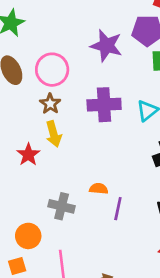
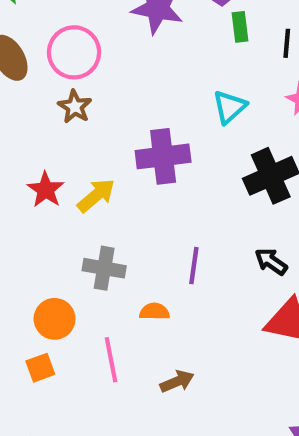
purple cross: (104, 105) -> (163, 156), moved
yellow arrow: (54, 134) -> (96, 195), moved, turned -110
orange semicircle: (99, 189) -> (154, 312), moved

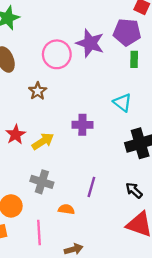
pink circle: (74, 52) -> (57, 54), moved
cyan triangle: (229, 107) -> (122, 103), turned -48
purple cross: (163, 156) -> (82, 125), size x0.7

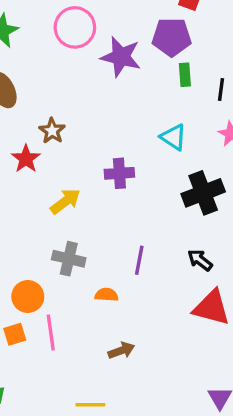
pink circle: (57, 54) -> (75, 27), moved
red star: (16, 134) -> (26, 159), moved
pink line: (39, 233) -> (51, 333), moved

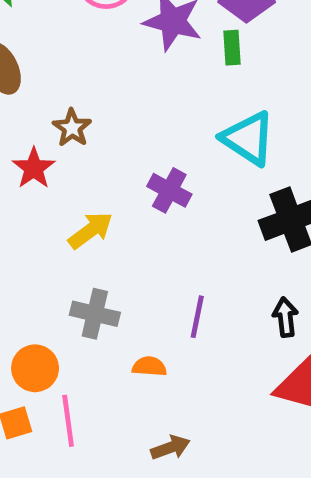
green rectangle: (185, 75) -> (232, 48), moved
cyan triangle: (173, 137) -> (248, 138), size x1.4
purple cross: (119, 173) -> (169, 190), turned 32
black arrow: (200, 260) -> (285, 317), turned 45

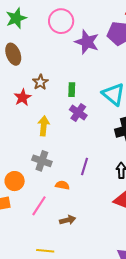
green rectangle: (232, 48) -> (72, 90), moved
yellow arrow: (91, 230) -> (44, 126), turned -54
pink line: (68, 421) -> (39, 206), moved, turned 35

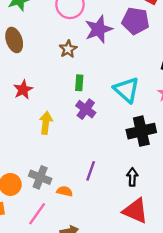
purple star: (87, 42) -> (99, 29), turned 30
brown star: (40, 82) -> (68, 49), moved
gray cross: (42, 161) -> (40, 177), moved

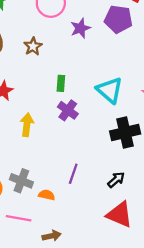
purple star: (99, 29) -> (80, 28), size x0.7
brown star: (68, 49) -> (33, 46), moved
black arrow: (132, 177) -> (116, 180), turned 48
pink line: (37, 214) -> (19, 218), turned 65

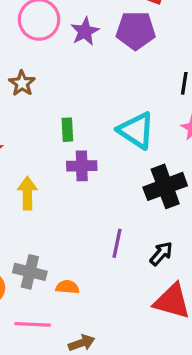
purple star: (80, 28) -> (85, 31), moved
purple cross: (68, 110) -> (82, 166), turned -30
purple line: (73, 174) -> (117, 243), moved

